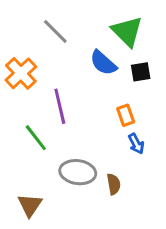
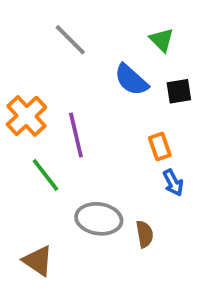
green triangle: (127, 31) -> (162, 40), size x0.6
orange cross: (21, 73) -> (26, 116), moved
brown triangle: (30, 205) -> (38, 261), turned -30

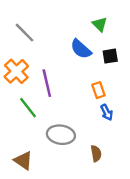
gray line: (70, 40) -> (25, 33), moved
brown semicircle: (145, 234) -> (96, 153), moved

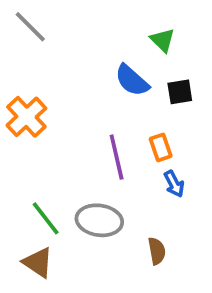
gray line: (25, 33) -> (30, 27), moved
purple line: (47, 83) -> (117, 157), moved
green line: (28, 108) -> (46, 218), moved

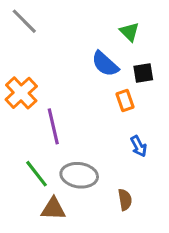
orange rectangle: (161, 147) -> (125, 100), moved
purple line: (117, 157) -> (53, 126), moved
brown triangle: (38, 262) -> (53, 209), moved, turned -32

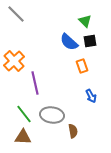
black square: (143, 73) -> (90, 41), moved
brown semicircle: (125, 200) -> (73, 131), moved
brown triangle: (53, 209) -> (23, 137), moved

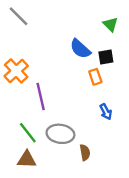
green triangle: (85, 21) -> (110, 24), moved
black square: (90, 41) -> (106, 57), moved

